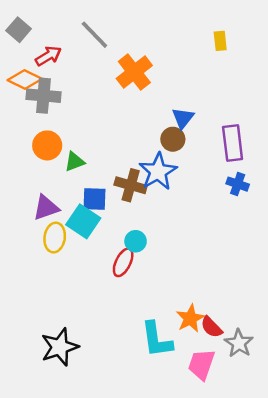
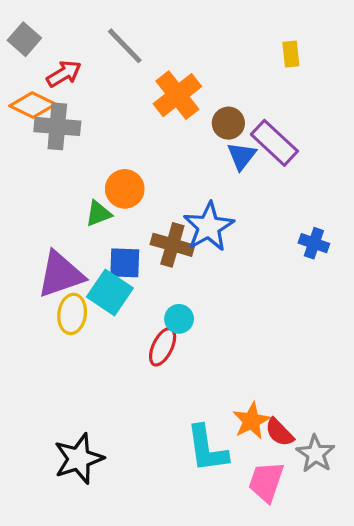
brown circle: (173, 139) -> (228, 123), moved
purple rectangle: (233, 143) -> (274, 143), moved, turned -40
orange circle: (47, 145) -> (125, 189), moved
purple triangle: (46, 208) -> (61, 274), size x1.4

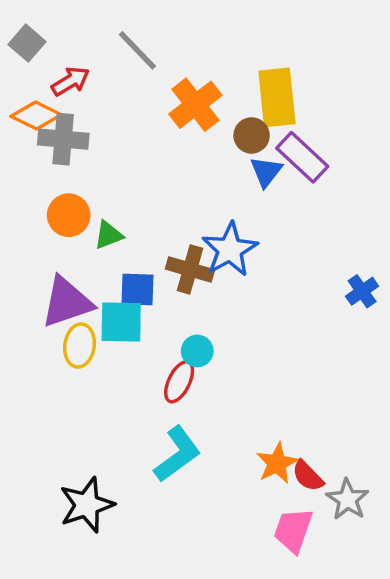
yellow rectangle: (291, 54) -> (277, 97), moved, size x2.0
orange circle: (125, 189) -> (69, 215), moved
blue cross: (314, 243) -> (362, 291), moved, turned 36
cyan square: (110, 293) -> (121, 322), turned -33
cyan L-shape: (207, 449) -> (177, 454), moved, turned -118

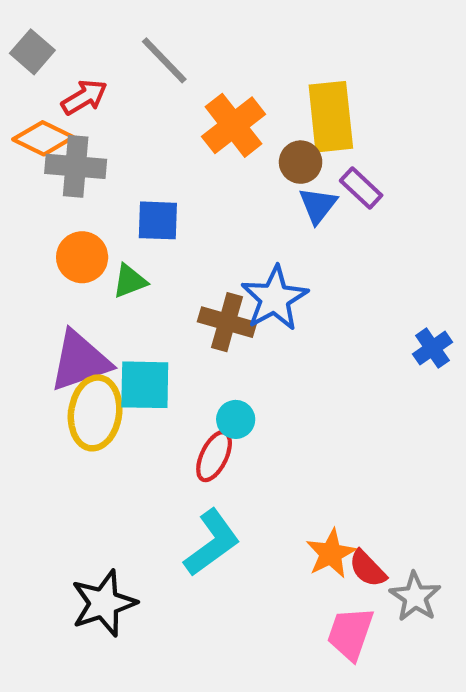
purple rectangle: (302, 157) -> (361, 188), size x0.7
blue square: (137, 289) -> (158, 220), moved
yellow ellipse: (80, 346) -> (95, 413), size x1.4

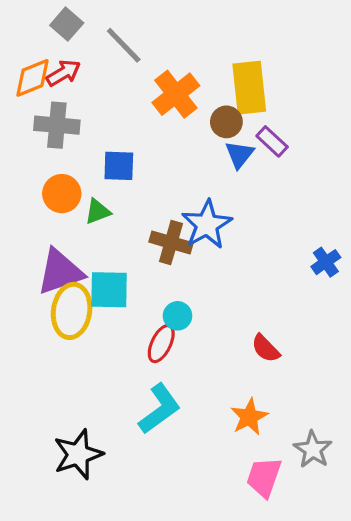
gray square: (32, 52) -> (67, 24), moved
orange diamond: (43, 138) -> (32, 78), moved, turned -48
red semicircle: (368, 569) -> (266, 348), moved

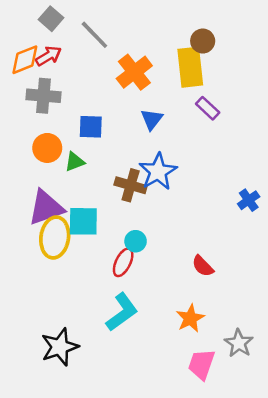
brown circle: (226, 122) -> (203, 41), moved
blue triangle: (239, 154) -> (152, 119), moved

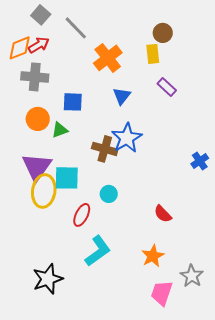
yellow rectangle: (190, 67) -> (153, 54), size x0.6
purple triangle: (46, 208) -> (37, 167), turned -36
red ellipse: (123, 262) -> (82, 215), moved

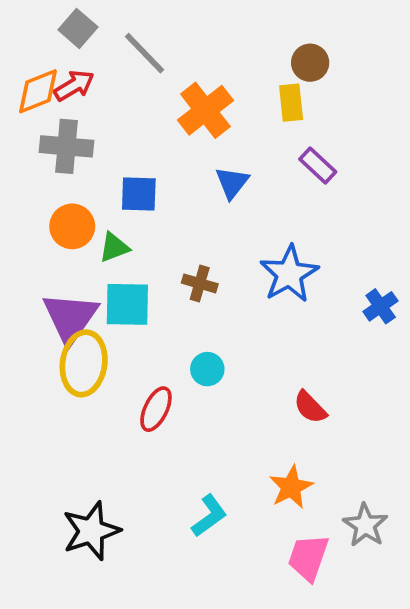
blue star: (127, 138) -> (289, 274), moved
brown cross: (105, 149) -> (200, 283), size x0.7
cyan square: (67, 178) -> (127, 304), moved
cyan L-shape: (98, 251) -> (209, 516), moved, size x0.7

